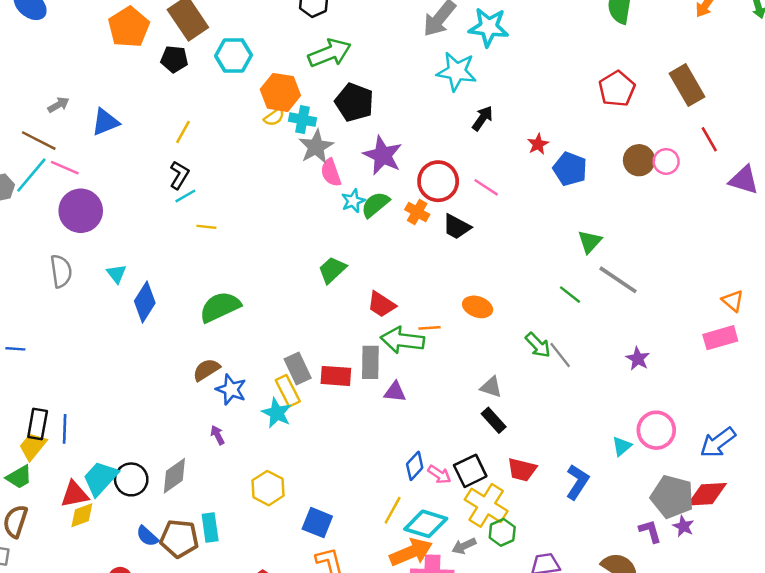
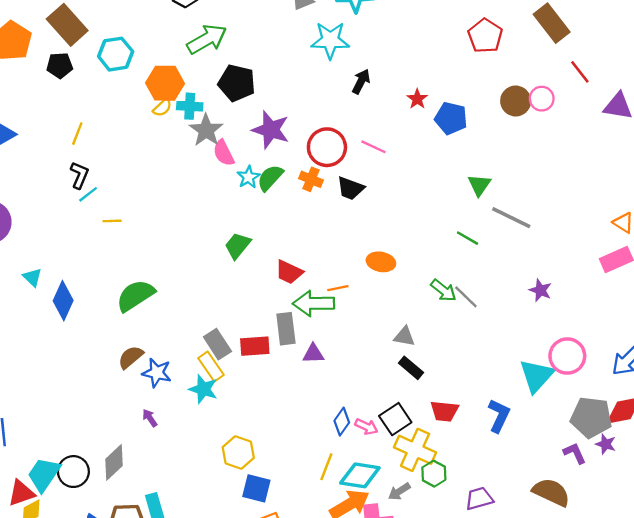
cyan triangle: (622, 446) -> (537, 376), size x1.8
yellow hexagon: (268, 488) -> (238, 453), moved

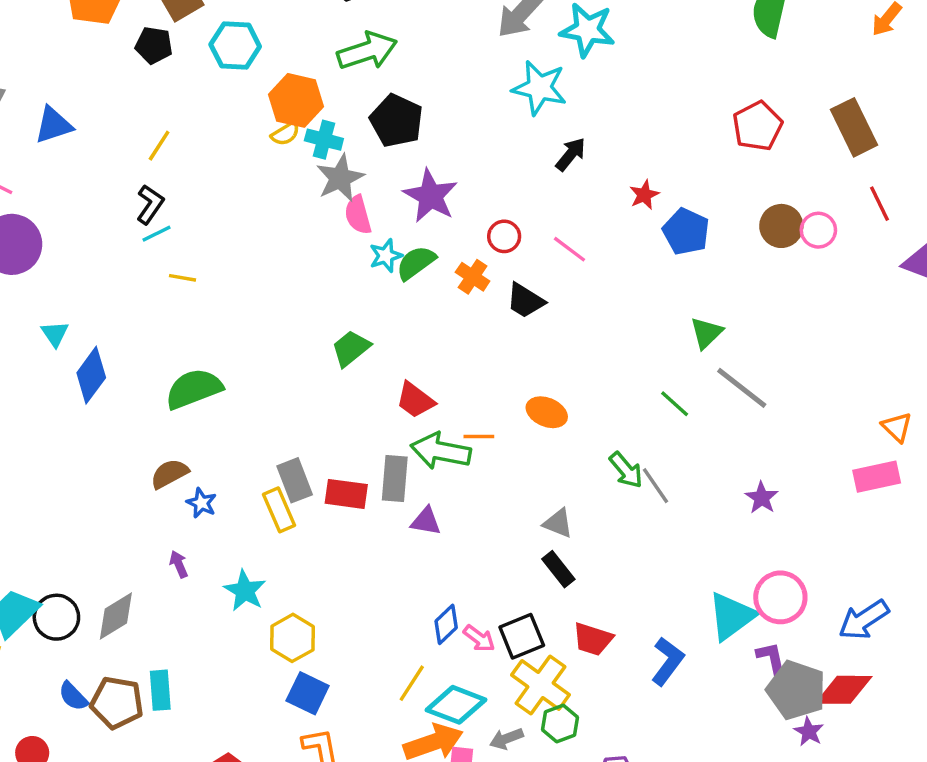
red circle: (327, 147) -> (504, 236), size x0.6
blue star: (157, 373) -> (201, 503), size x0.7
cyan star: (203, 389) -> (245, 591), moved
purple L-shape: (575, 453) -> (771, 658), moved

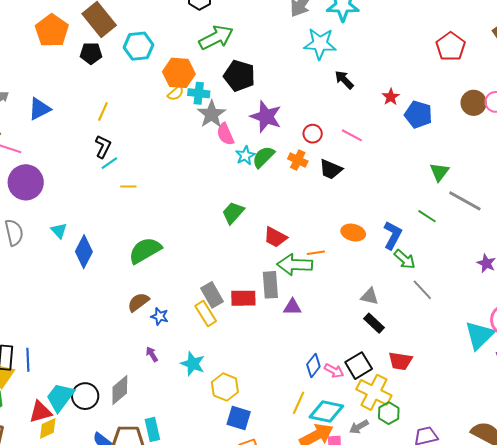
black arrow: (571, 154) -> (344, 80), turned -75
gray line: (656, 486) -> (422, 290), moved
blue L-shape: (668, 661) -> (393, 235), moved

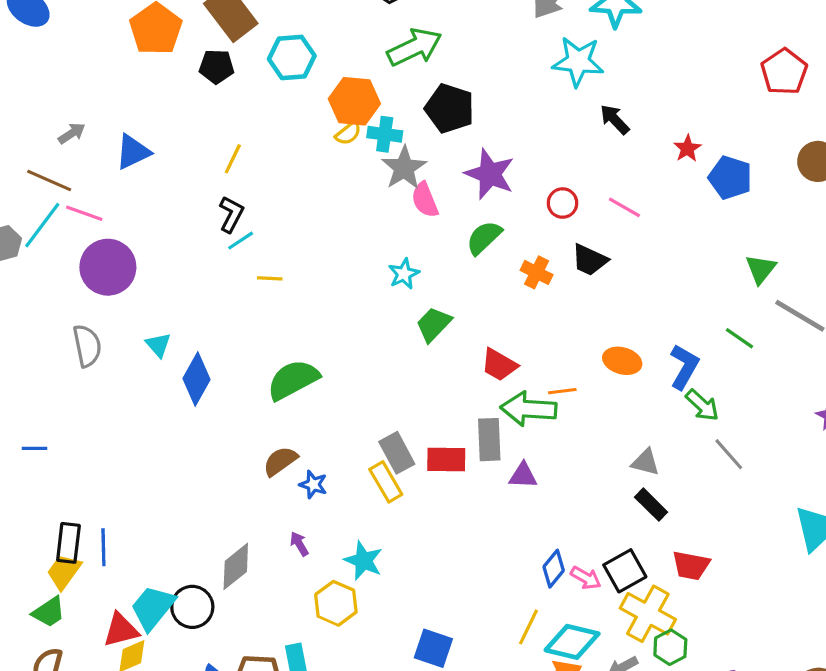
cyan star: (245, 155) -> (404, 274), moved
orange cross: (298, 160) -> (537, 272), moved
yellow hexagon: (225, 387) -> (336, 603), moved
gray diamond: (120, 390) -> (236, 566), moved

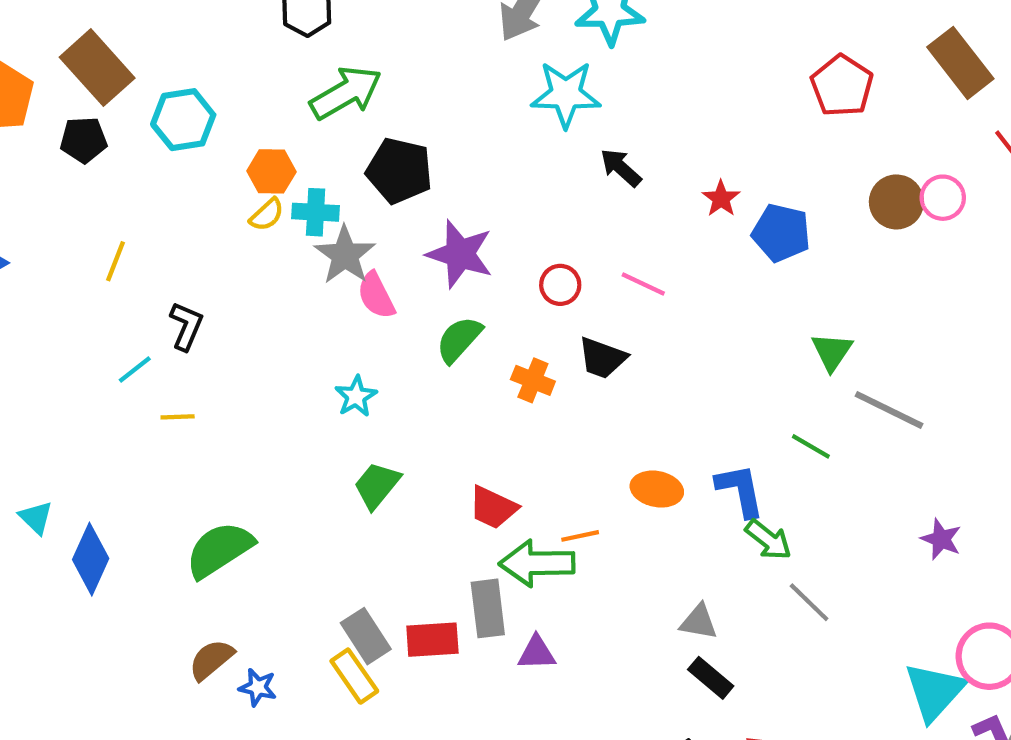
orange hexagon: (354, 101) -> (271, 171), size x0.7
black L-shape: (231, 214) -> (186, 326), moved
green trapezoid: (434, 324) -> (377, 485), moved
blue L-shape: (684, 367) -> (740, 490), turned -36

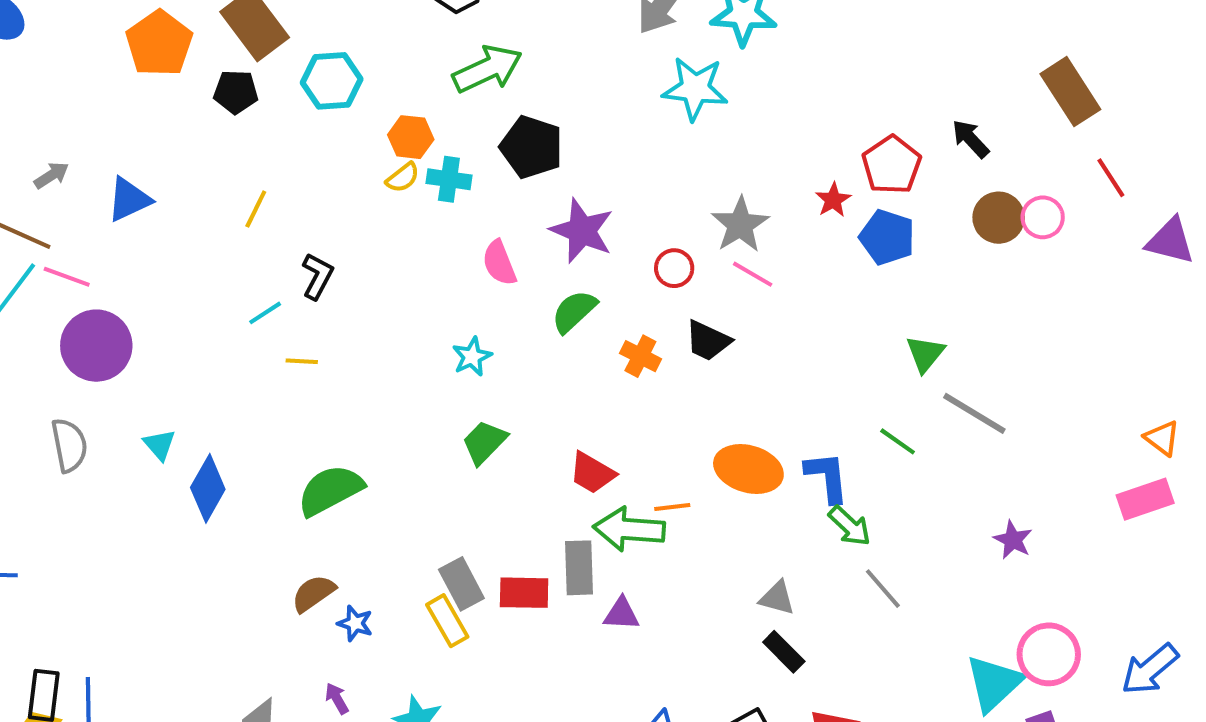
red pentagon: (842, 86) -> (892, 165), moved
black arrow: (621, 168) -> (970, 139), moved
gray star: (345, 255) -> (740, 225), moved
orange ellipse: (657, 489) -> (748, 469), size x1.4

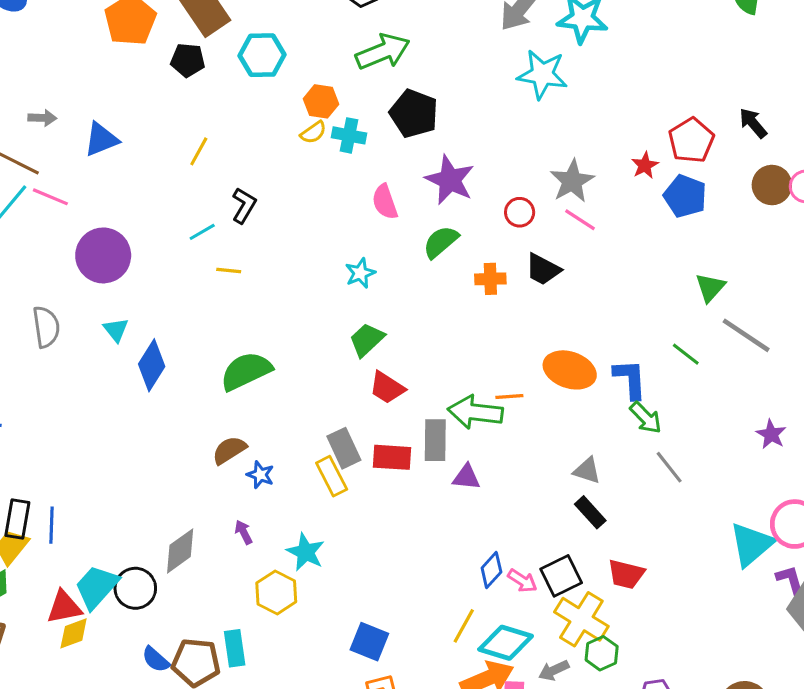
gray arrow: (52, 175) -> (42, 118), turned 32
purple circle: (96, 346) -> (103, 255), moved
orange cross: (640, 356) -> (490, 279), turned -32
red trapezoid: (592, 473) -> (387, 388), moved

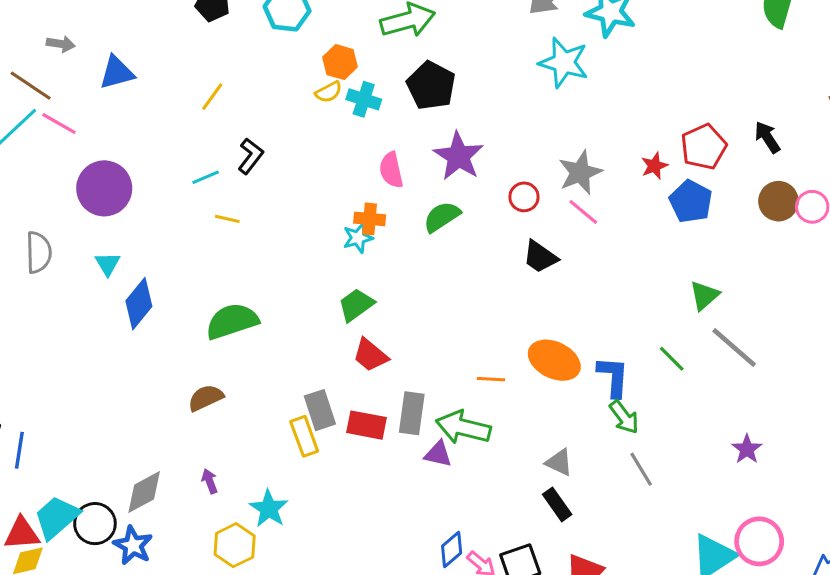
orange cross: (490, 279) -> (370, 219), moved
green arrow: (475, 412) -> (463, 427), moved
blue star: (260, 475) -> (133, 545), moved, size x1.4

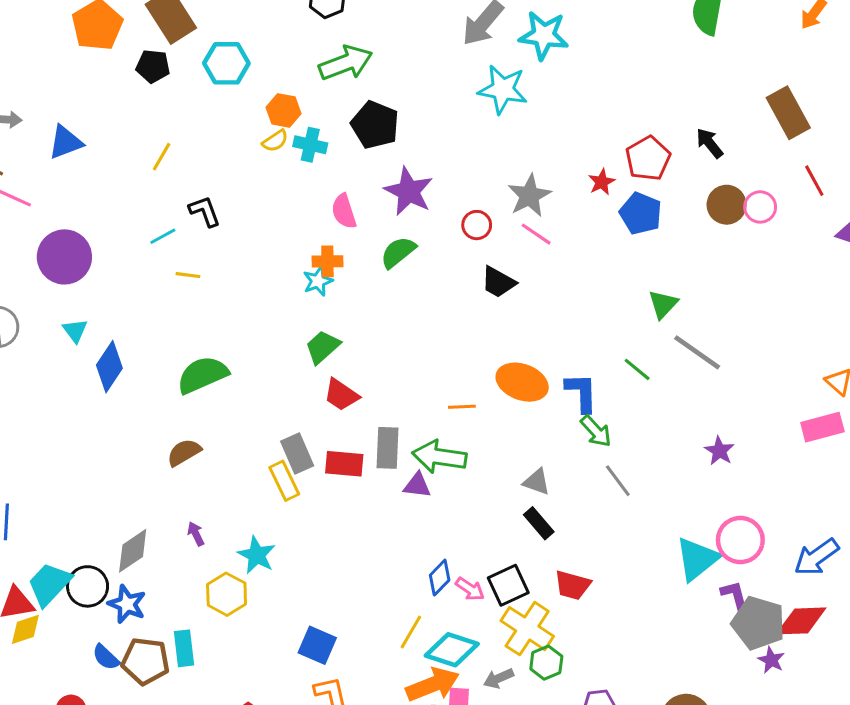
black L-shape: (250, 156) -> (205, 211), turned -52

